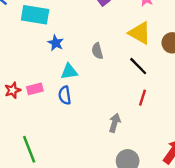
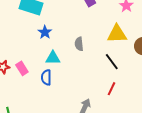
yellow triangle: (140, 33) -> (117, 34), turned -40
pink rectangle: (35, 89) -> (22, 68), turned 64

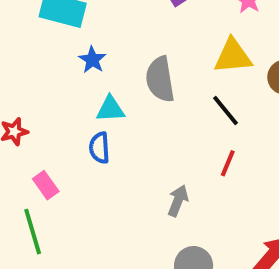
gray semicircle: (79, 44) -> (160, 79), size x1.6
pink rectangle: (22, 68) -> (46, 185), moved

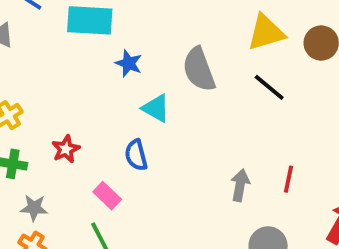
cyan triangle: (110, 109) -> (156, 108), turned 44
blue semicircle: (99, 148) -> (136, 155), moved
red line: (228, 163) -> (289, 179), moved

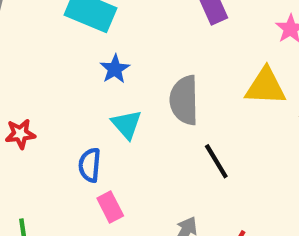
black line: (269, 87) -> (216, 161), moved
pink rectangle: (107, 196) -> (110, 207), moved

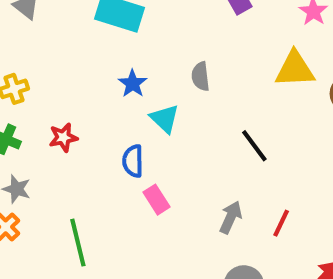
blue star: (115, 69) -> (133, 84), moved
gray semicircle: (184, 100) -> (200, 76), moved, size x0.6

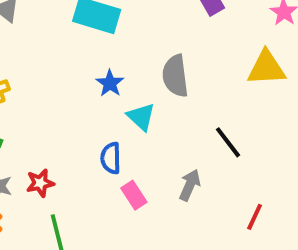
gray semicircle: (200, 76) -> (175, 76), size x1.5
red star: (63, 137) -> (40, 183), moved
gray arrow: (231, 217) -> (190, 185), moved

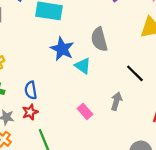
blue star: (110, 83) -> (62, 49), size x1.5
blue semicircle: (111, 158) -> (31, 90), moved

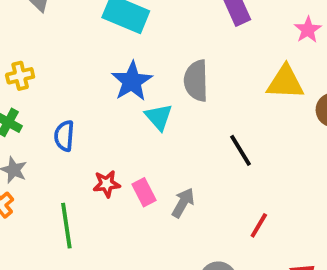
gray arrow: (116, 101) -> (183, 203), moved
red star: (30, 112) -> (107, 184), moved

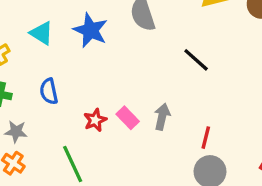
cyan triangle: (159, 117) -> (42, 33), moved
red line: (259, 225) -> (206, 138), moved

